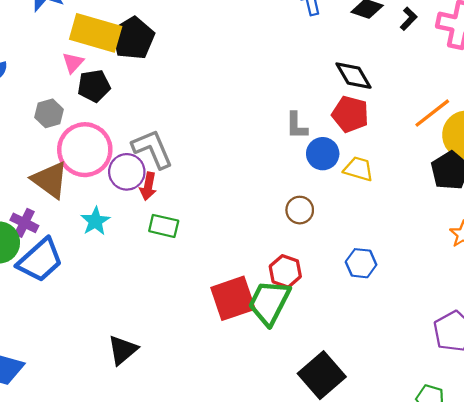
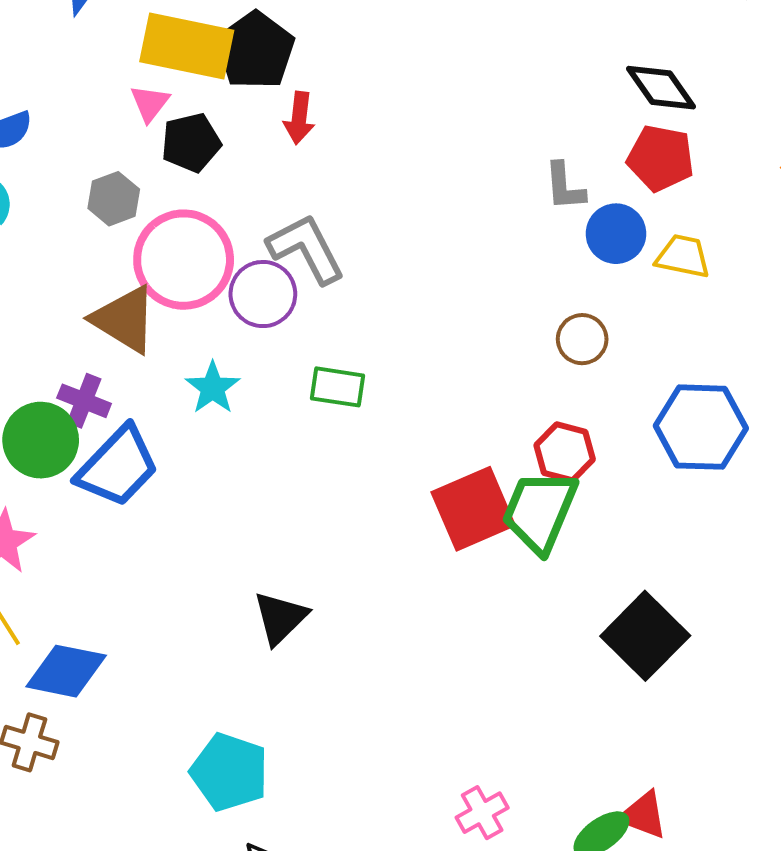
red arrow: (148, 186) -> (299, 118), moved
blue hexagon: (361, 263) -> (701, 427), size x1.6

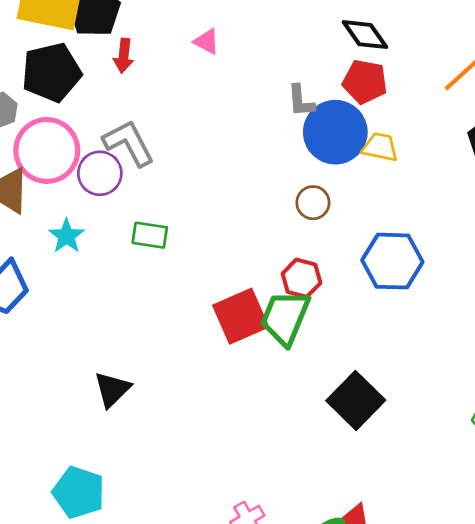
pink triangle: (150, 103) -> (207, 41), moved, turned -40
black pentagon: (191, 143) -> (51, 72), size x1.5
blue circle: (616, 234) -> (335, 132), size x1.6

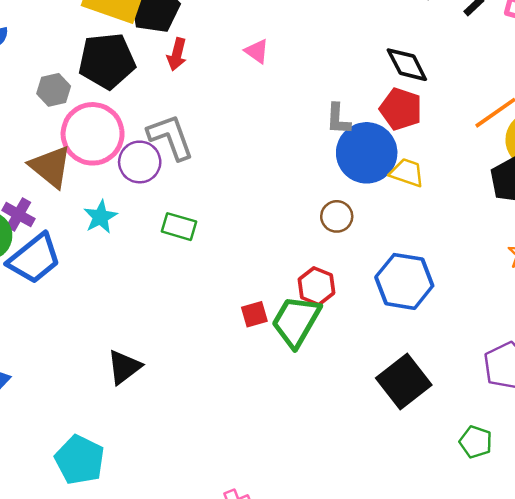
red square: (241, 316) -> (254, 314), size x0.5
black square: (356, 400) -> (404, 382), moved

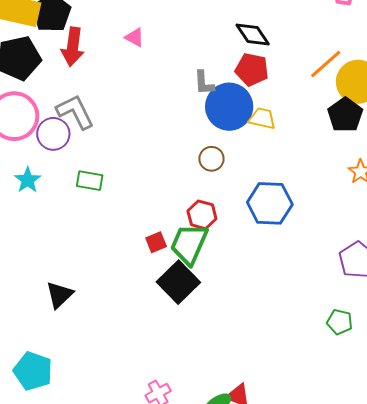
red arrow: (177, 54) -> (73, 47), size x1.5
black square: (404, 382) -> (178, 282), moved

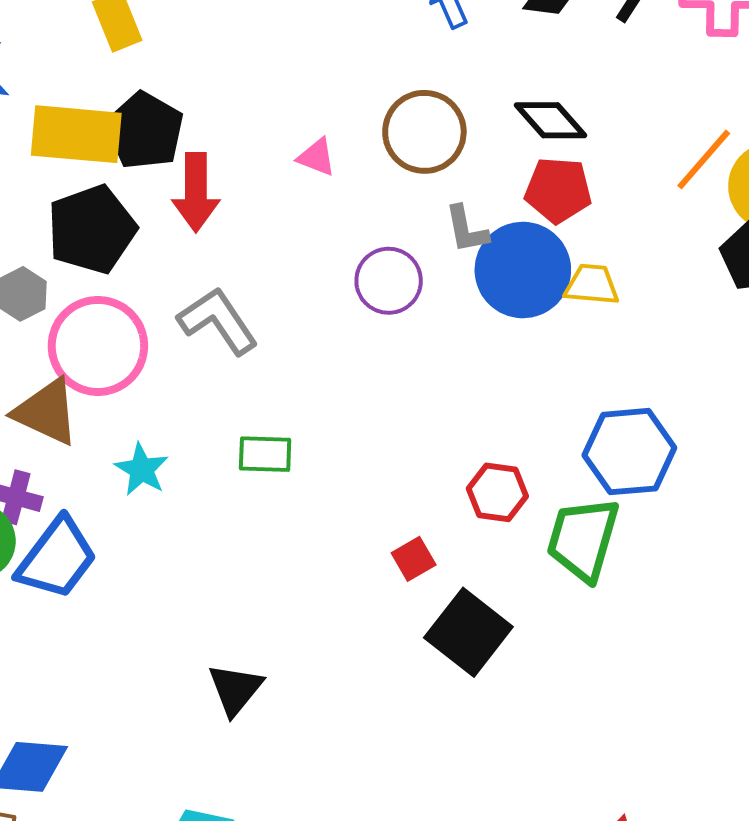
purple circle: (53, 134) -> (389, 281), moved
brown circle: (211, 159) -> (424, 132), moved, size x1.6
green trapezoid: (189, 244) -> (583, 539), moved

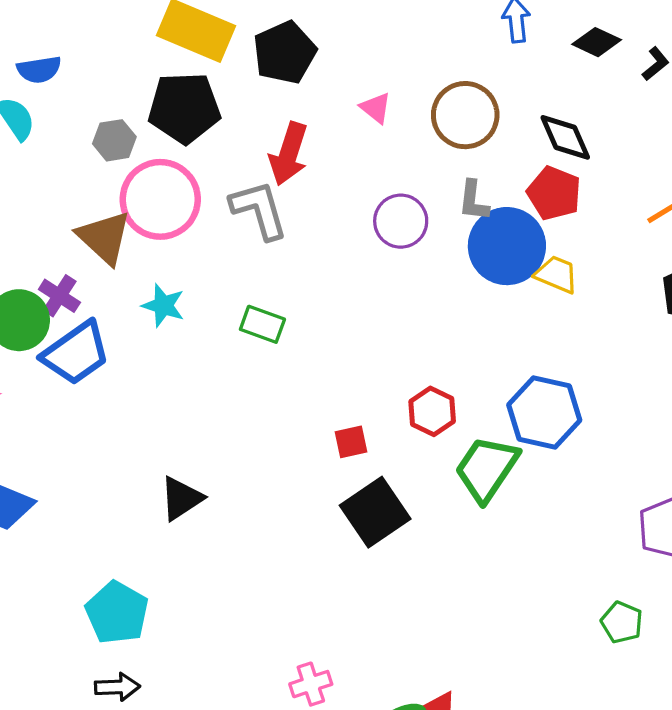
black pentagon: (145, 131) -> (285, 53), moved
red arrow: (196, 192) -> (289, 154), moved
cyan star: (142, 469) -> (163, 306), turned -30

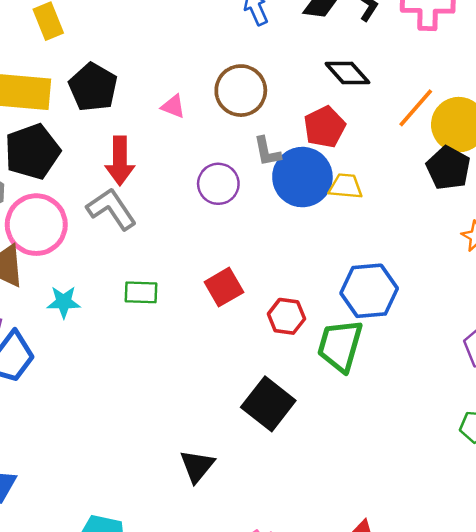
black diamond: (565, 137) -> (347, 73), moved
red pentagon: (554, 193) -> (325, 127), turned -30
red square: (351, 442) -> (224, 287), moved, size x1.4
black triangle: (181, 498) -> (197, 466), moved

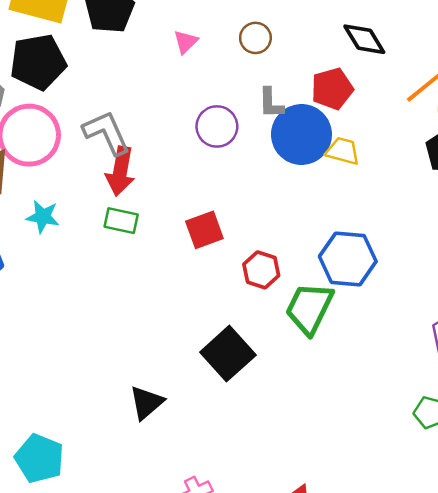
brown circle: (241, 91) -> (255, 38), size x0.6
pink triangle: (173, 106) -> (186, 42), turned 44
red arrow: (120, 161) -> (120, 171), moved

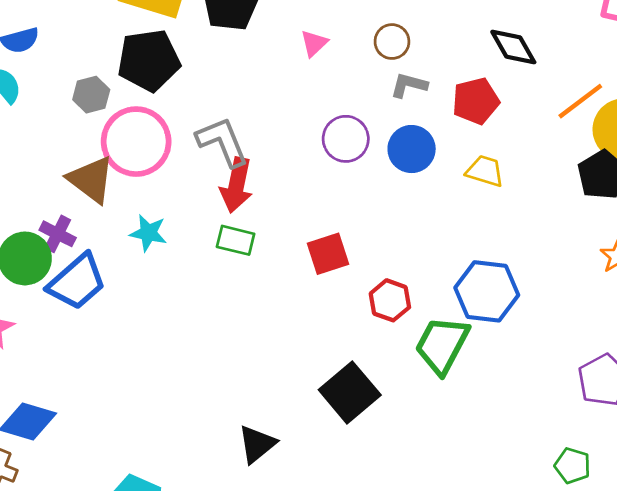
gray L-shape: (271, 103) -> (409, 85), moved, turned 104
blue circle: (301, 135) -> (412, 149), moved, size x0.7

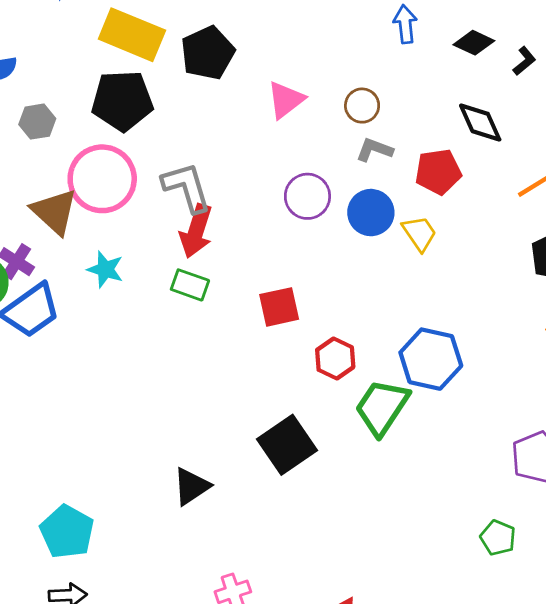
pink triangle: (314, 43) -> (286, 100), size x1.4
gray hexagon: (91, 95) -> (37, 122), moved
yellow trapezoid: (485, 171) -> (419, 233), moved, turned 33

